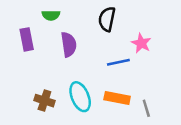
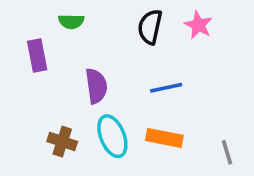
pink star: (141, 43) -> (198, 25), moved
purple semicircle: (69, 45) -> (96, 86), moved
gray line: (146, 108) -> (227, 152), moved

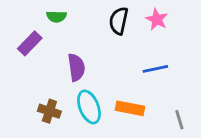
purple rectangle: (37, 56) -> (30, 43), turned 55
blue line: (166, 88) -> (155, 69), moved

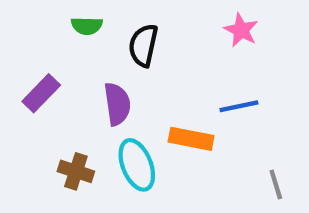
black semicircle: (119, 21) -> (143, 45), moved
purple rectangle: (30, 43) -> (41, 93), moved
orange rectangle: (130, 108) -> (191, 139), moved

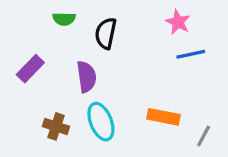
blue line: (239, 106) -> (191, 54), moved
orange rectangle: (191, 139) -> (163, 117), moved
gray line: (276, 184) -> (204, 136), turned 45

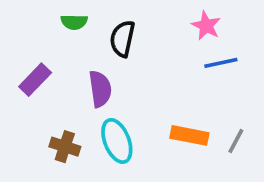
gray line: (204, 136) -> (236, 141), moved

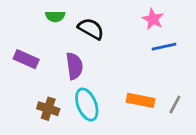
black semicircle: (122, 39) -> (91, 29), turned 108
purple rectangle: (35, 80) -> (26, 59), turned 70

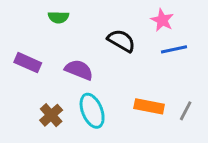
black semicircle: (91, 29) -> (121, 41), moved
purple semicircle: (74, 66) -> (79, 70), turned -60
brown cross: (48, 109) -> (51, 115), turned 30

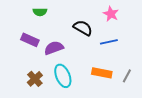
blue line: (174, 49) -> (109, 42), moved
purple rectangle: (28, 63) -> (30, 40), moved
purple semicircle: (79, 70) -> (54, 48), turned -42

